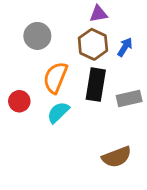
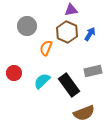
orange semicircle: (55, 78) -> (46, 48), moved, size x0.7
black rectangle: (96, 85) -> (69, 85), moved, turned -45

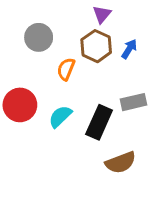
purple triangle: (71, 10) -> (102, 14), turned -40
red circle: (14, 73) -> (20, 105), size x1.5
black rectangle: (69, 85) -> (99, 122), turned 60

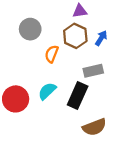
purple triangle: (102, 14) -> (80, 11), turned 42
gray rectangle: (134, 102) -> (93, 71), moved
red circle: (20, 105) -> (16, 99), moved

